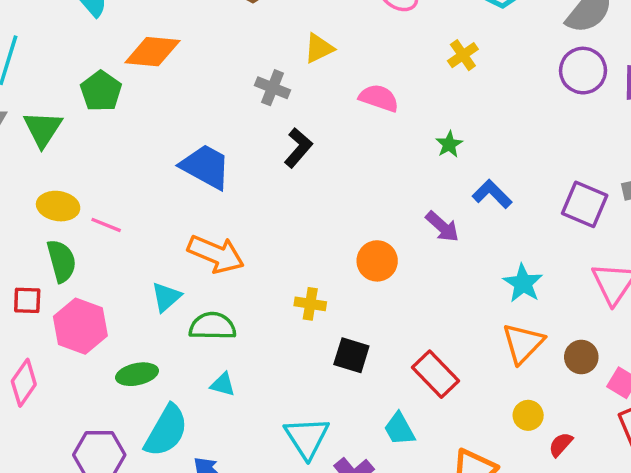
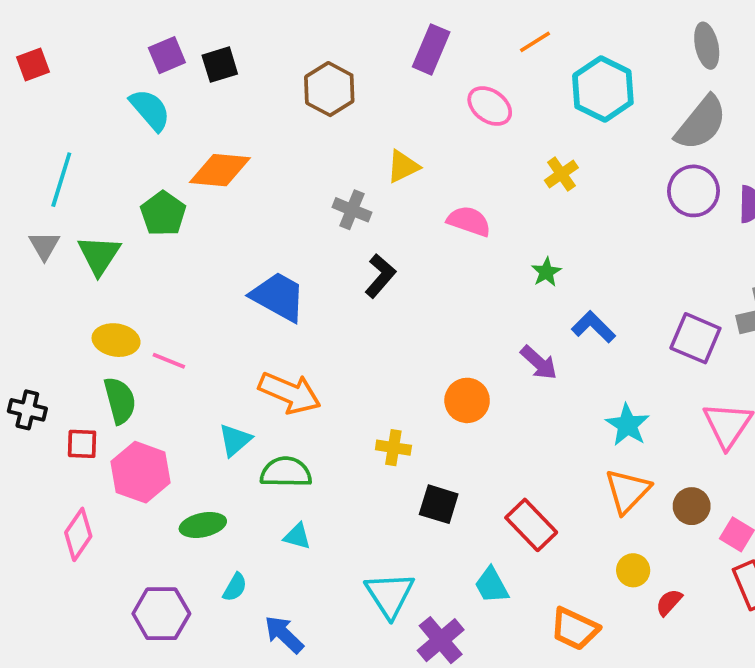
cyan semicircle: (166, 431) -> (235, 587), size x0.5

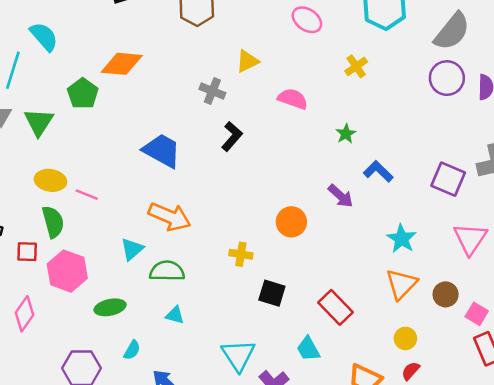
cyan semicircle: (150, 110) -> (44, 37), moved
red semicircle: (669, 602) -> (411, 371), moved

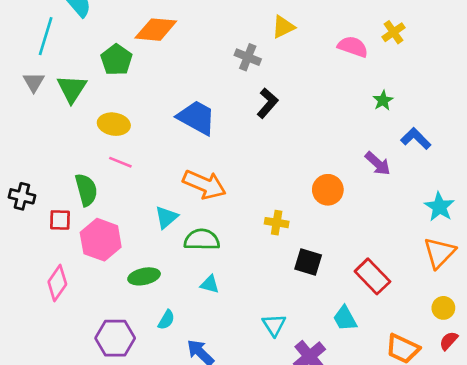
pink semicircle: (293, 99) -> (353, 47), moved
yellow ellipse: (50, 180) -> (114, 124), moved
cyan triangle: (238, 355) -> (274, 325), size x0.7

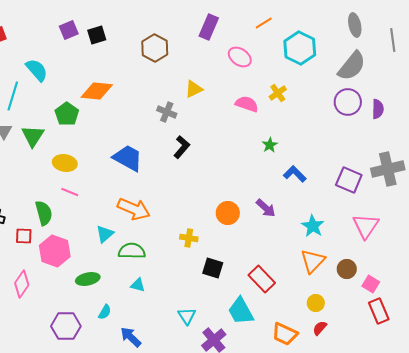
purple arrow: (378, 164) -> (266, 208), moved
cyan trapezoid: (345, 318) -> (241, 311), size x1.4

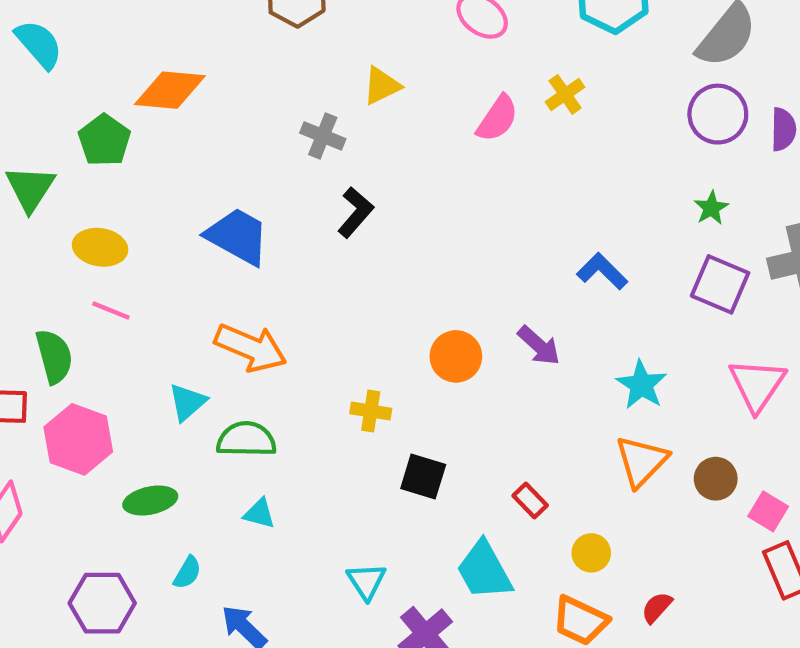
pink semicircle: (247, 104) -> (497, 118), turned 105
green star: (270, 145) -> (711, 208), moved
red rectangle: (262, 279) -> (530, 501), size x0.6
yellow circle: (316, 303) -> (591, 553), moved

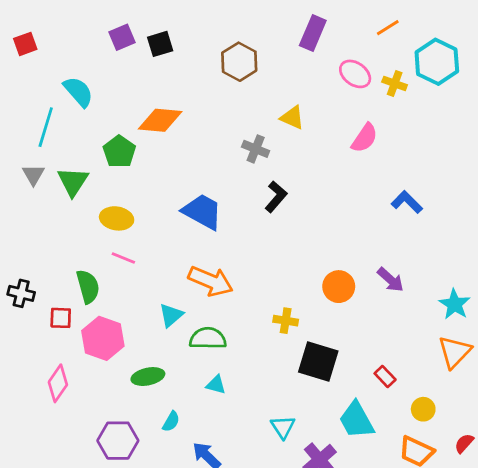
yellow triangle: (382, 86) -> (292, 118), turned 50
yellow cross: (565, 94) -> (395, 83), moved, turned -35
blue L-shape: (602, 271) -> (407, 202), moved
black square: (423, 476) -> (318, 362), size x1.4

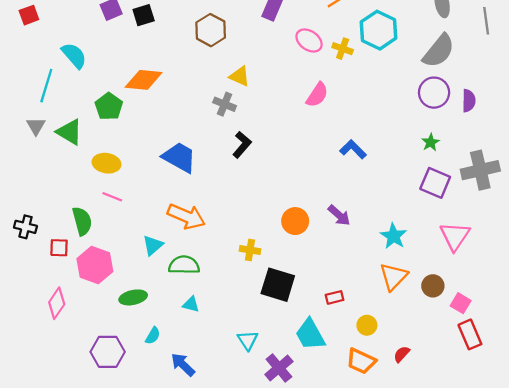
yellow triangle: (292, 118) -> (240, 76), moved
green triangle: (73, 182) -> (69, 132), turned -32
red rectangle: (385, 377) -> (334, 297), turned -60

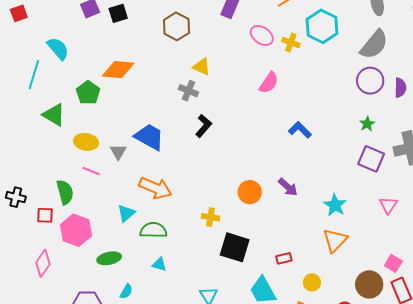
gray triangle: (36, 126) -> (118, 152), moved
pink triangle: (455, 236) -> (388, 205), size x0.7
brown circle: (433, 286) -> (369, 284), moved, size x1.4

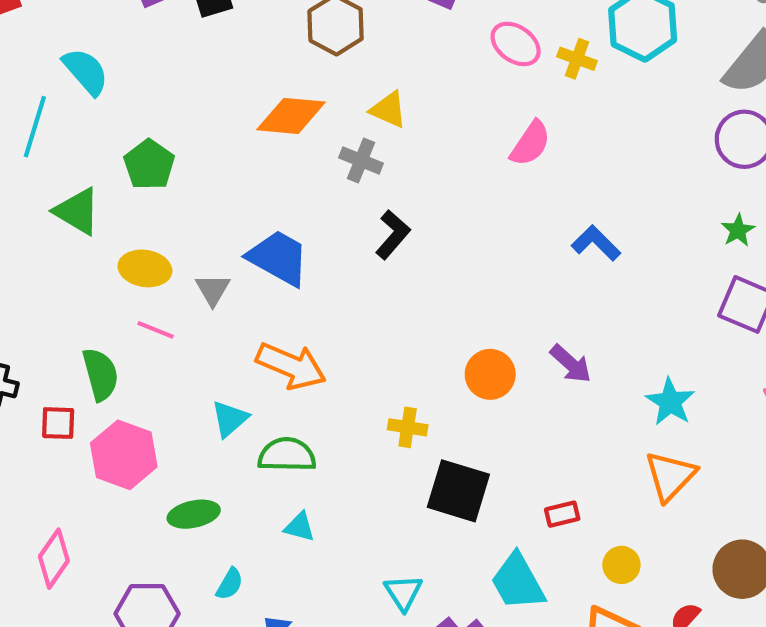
orange diamond: (118, 70) -> (291, 116), moved
pink diamond: (43, 263) -> (54, 559), moved

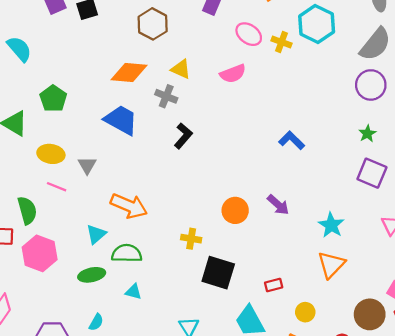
pink semicircle: (530, 143) -> (233, 74), moved, turned 35
blue trapezoid: (278, 258) -> (121, 120), moved
green ellipse: (194, 514) -> (92, 275), moved

